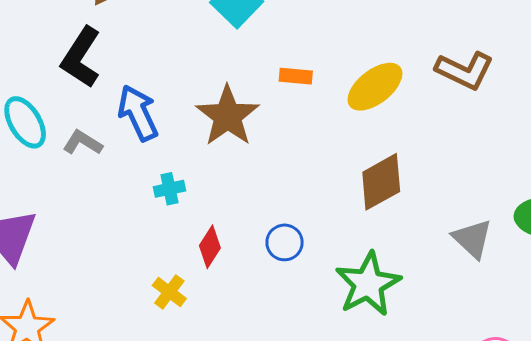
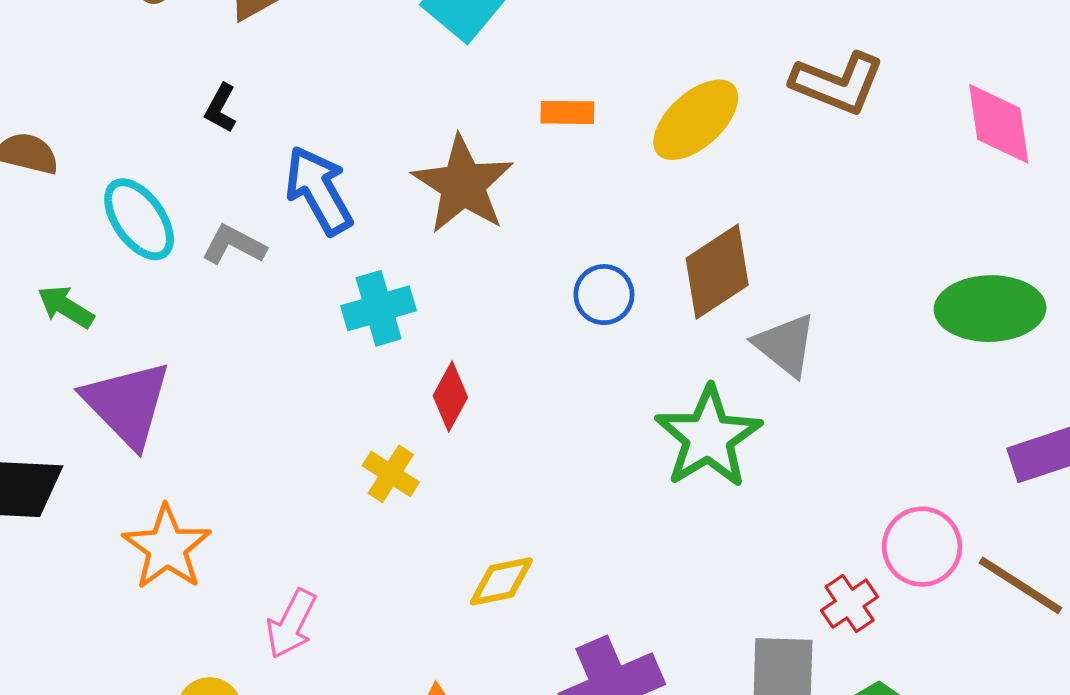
black L-shape: (81, 57) -> (221, 108), size x0.5
cyan cross: (169, 189) -> (379, 308), size x1.4
gray triangle: (472, 239) -> (785, 345), moved
blue circle: (285, 242) -> (604, 295), moved

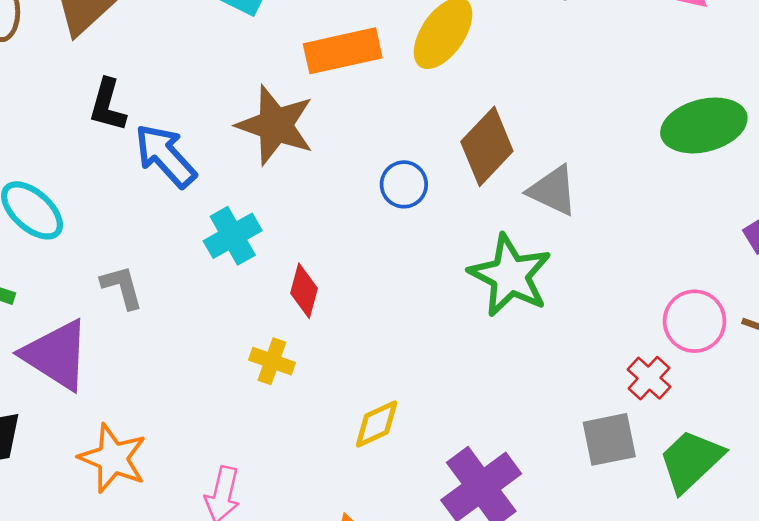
black L-shape: (221, 108) -> (108, 105), moved, size x1.4
orange rectangle: (567, 112) -> (343, 51), size x1.8
gray L-shape: (234, 245) -> (122, 287), moved, turned 60

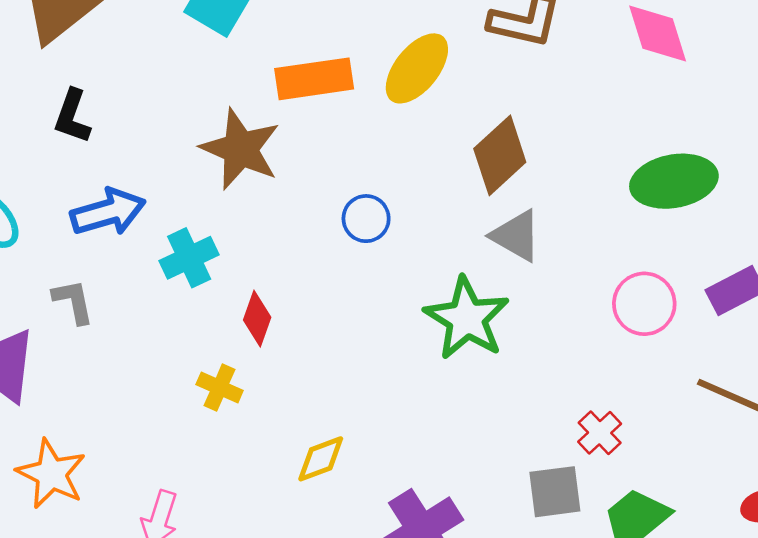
brown diamond: (487, 146) -> (500, 155), moved
blue arrow: (165, 156) -> (108, 212), moved, turned 112
pink circle: (695, 321) -> (644, 304), moved

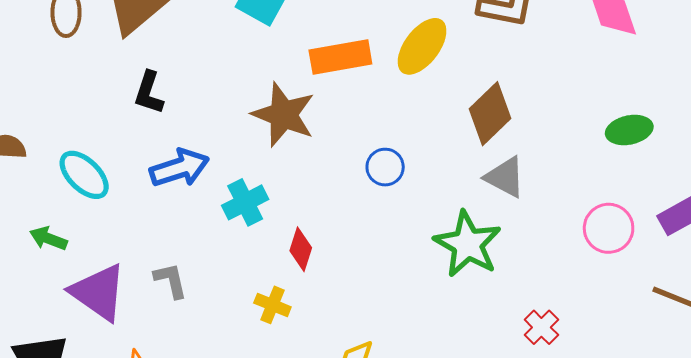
green ellipse: (674, 181) -> (629, 130), size x0.7
gray L-shape: (73, 301) -> (171, 281), moved
red cross: (600, 433) -> (541, 327), moved

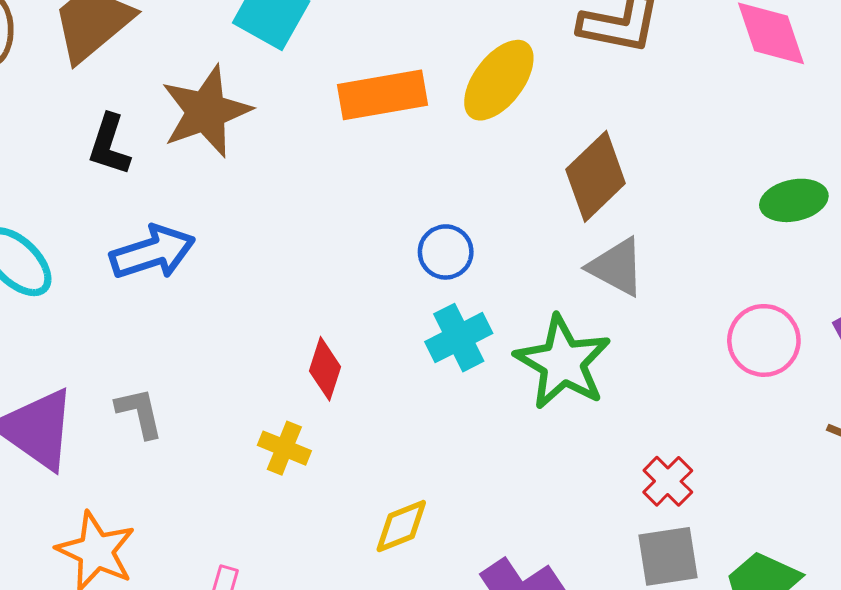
brown star: (283, 115) -> (206, 111), moved, turned 30
cyan cross: (245, 202) -> (459, 338), moved

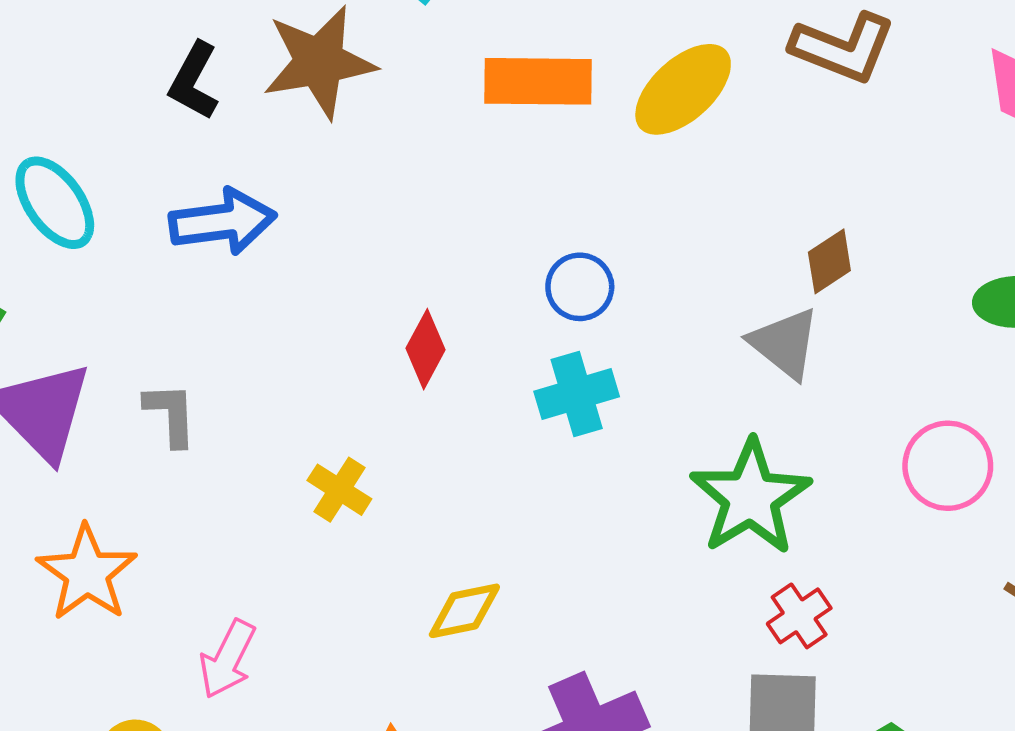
brown diamond: (596, 176) -> (829, 261), moved, size x0.6
green star: (563, 362) -> (750, 497), moved
red diamond: (325, 369) -> (425, 349), moved

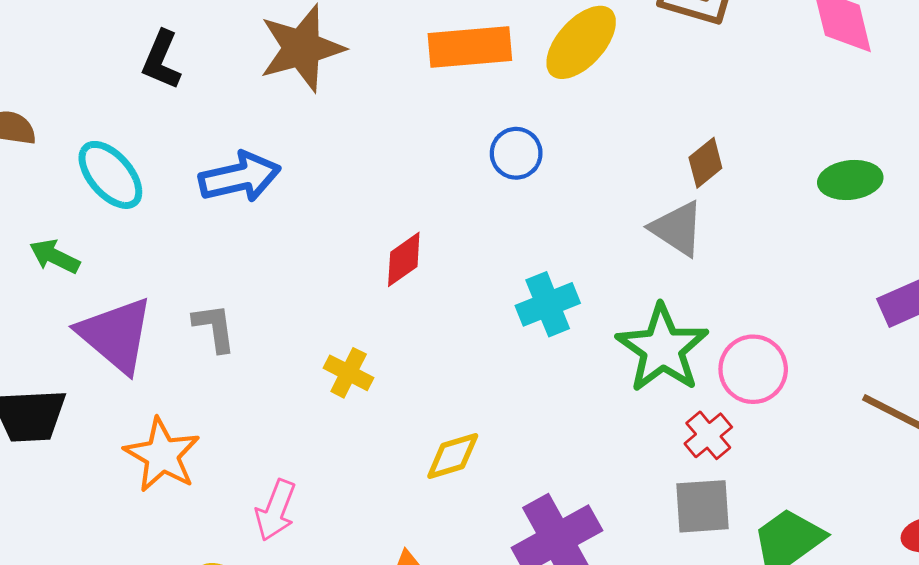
black L-shape: (194, 81) -> (161, 60), moved
blue circle: (580, 287) -> (516, 153), moved
red diamond: (425, 349) -> (404, 259), turned 32
cyan cross: (577, 394) -> (548, 304), moved
pink circle: (948, 466) -> (753, 369), moved

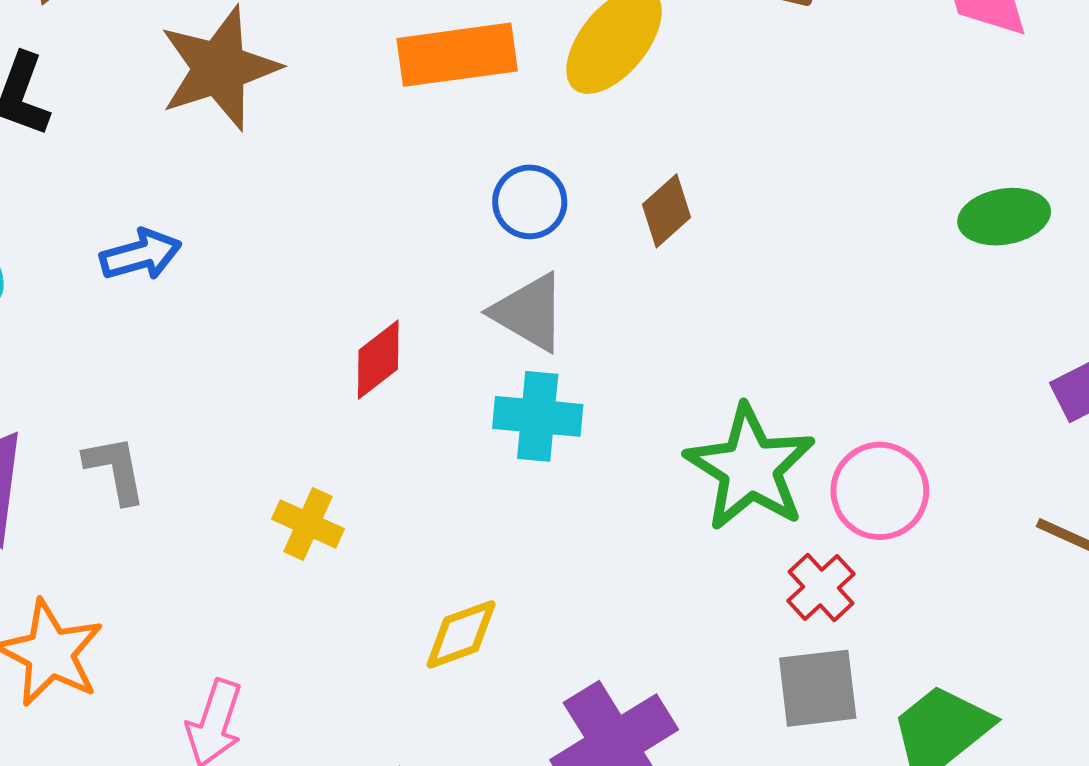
brown diamond: (705, 163) -> (666, 211), moved
blue arrow: (240, 177) -> (141, 255), size x0.7
gray triangle: (677, 229) -> (529, 312), moved
cyan cross: (548, 304) -> (538, 416), moved, turned 30

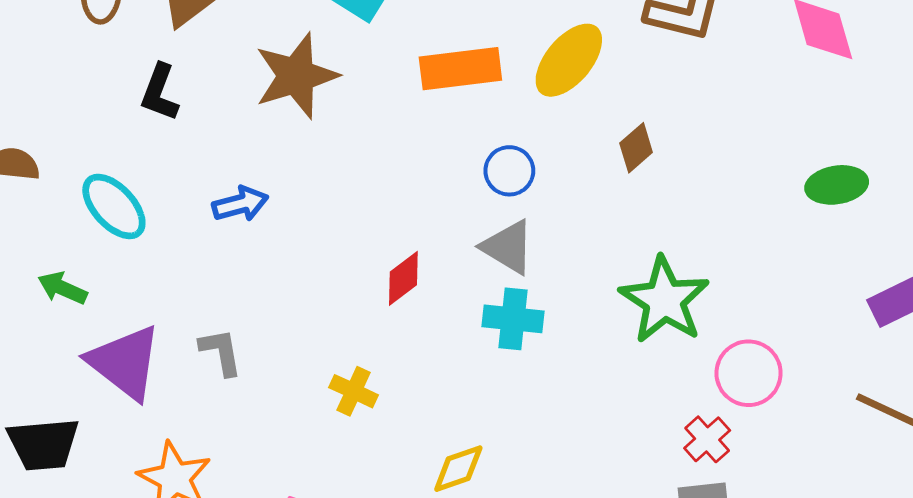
brown diamond: (666, 211) -> (636, 148), moved
green star: (750, 468) -> (664, 300), moved

